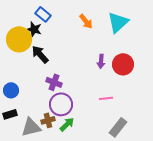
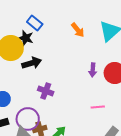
black arrow: (40, 54) -> (32, 63), turned 114
purple circle: (61, 104) -> (28, 119), moved

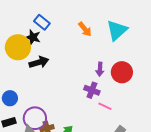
purple cross: (46, 91) -> (92, 90), moved
pink line: (98, 107) -> (105, 106), turned 32

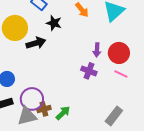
black star: (33, 37) -> (54, 23), moved
pink line: (105, 106) -> (121, 74), moved

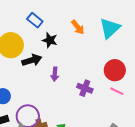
purple arrow: (97, 50) -> (55, 74), moved

